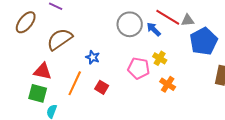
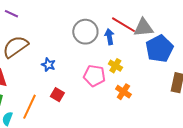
gray triangle: (188, 20) -> (143, 28), size x1.5
blue arrow: (154, 29) -> (109, 37), turned 35
orange line: (75, 83) -> (29, 107), moved

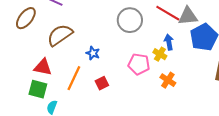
blue arrow: (109, 37) -> (169, 42), moved
red square: (57, 95) -> (102, 83), turned 32
orange line: (29, 107) -> (74, 78), moved

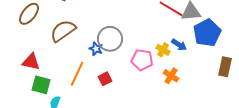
gray circle: (130, 20) -> (110, 39), moved
blue arrow: (169, 42) -> (179, 45), moved, turned 133
red triangle: (43, 67) -> (31, 62), moved

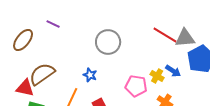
brown semicircle: (63, 31) -> (42, 74), moved
gray circle: (110, 39) -> (108, 42), moved

